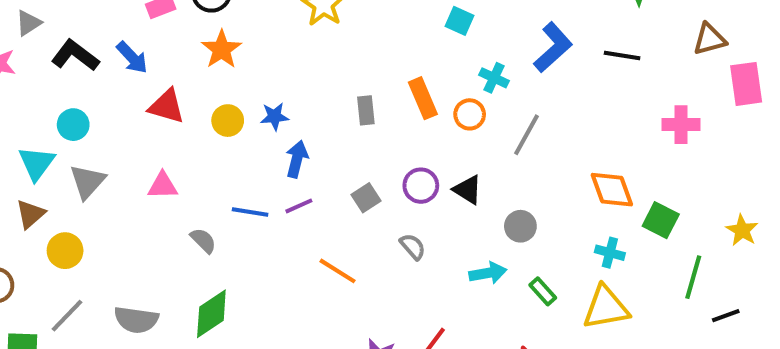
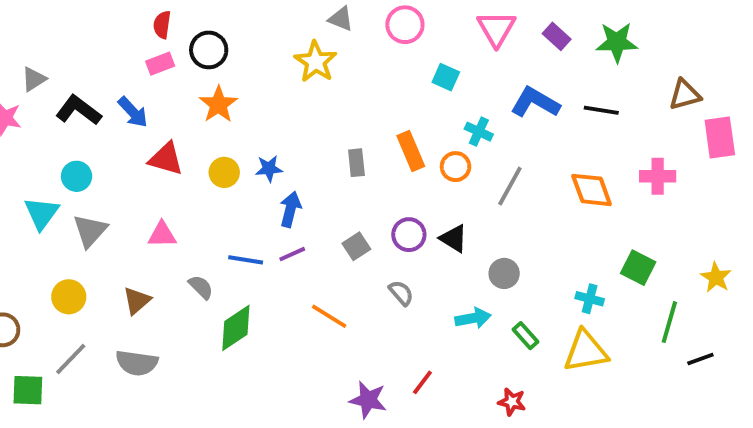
blue L-shape: (553, 47) -> (535, 102), turned -108
orange diamond: (612, 190) -> (592, 190), moved
brown triangle: (30, 214) -> (137, 301), moved
green diamond: (211, 314) -> (236, 328), moved

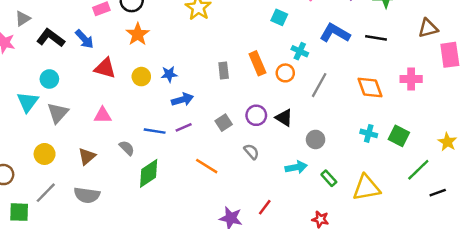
blue arrow: (290, 209) -> (182, 100), turned 60
cyan cross: (590, 299) -> (369, 133), moved
green line: (669, 322) -> (418, 170), turned 30

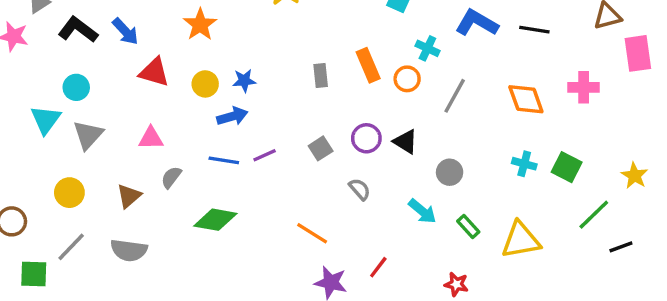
blue arrow: (182, 100) -> (232, 116), moved
gray semicircle: (127, 148) -> (171, 177), moved, turned -98
orange line: (207, 166) -> (312, 233), moved
cyan arrow: (296, 167) -> (422, 211), turned 50
green diamond: (149, 173) -> (215, 220), turned 44

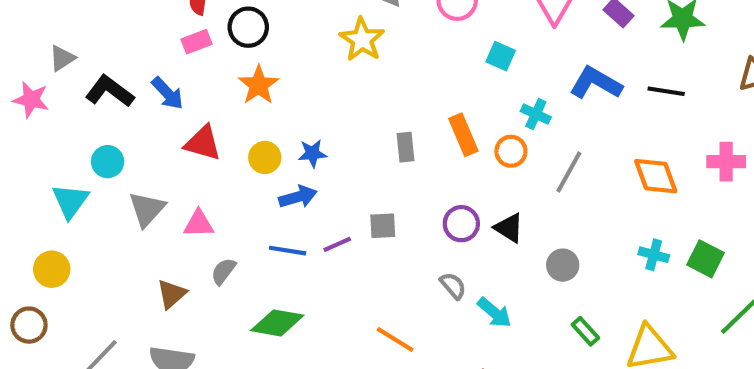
gray triangle: (88, 135) -> (147, 209), moved
gray square: (321, 148) -> (383, 226), moved, turned 30
yellow circle: (69, 193) -> (52, 269), moved
cyan arrow: (422, 211) -> (494, 313), moved

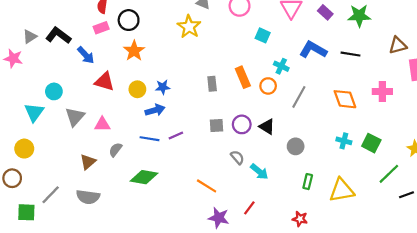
black L-shape: (110, 91) -> (58, 35), moved
gray square: (383, 226) -> (216, 126), moved
green rectangle: (585, 331) -> (308, 182), turned 56

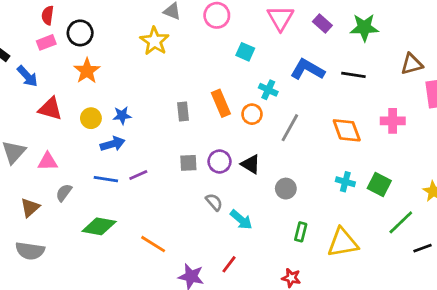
orange line: (207, 186) -> (153, 244), moved

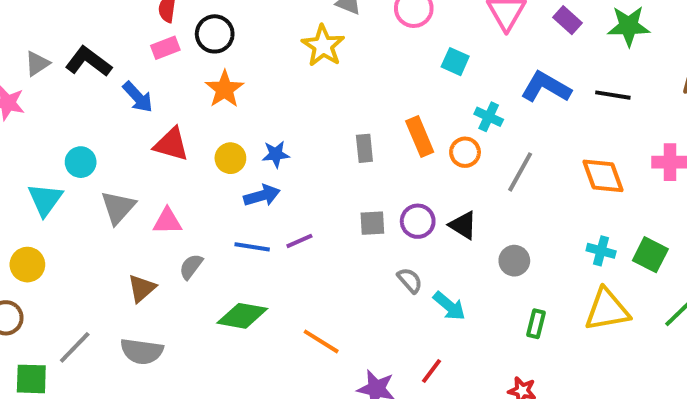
yellow triangle: (343, 243) -> (607, 310), moved

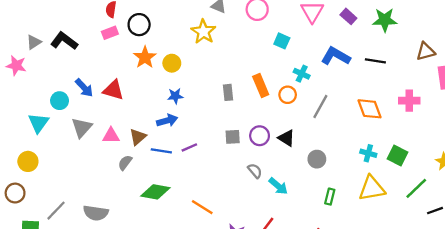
blue arrow: (138, 97) -> (84, 88), moved
yellow circle: (230, 158) -> (172, 63), moved
brown triangle: (142, 288) -> (138, 137), moved

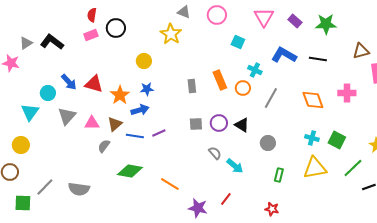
orange star: (145, 57) -> (120, 95), moved

